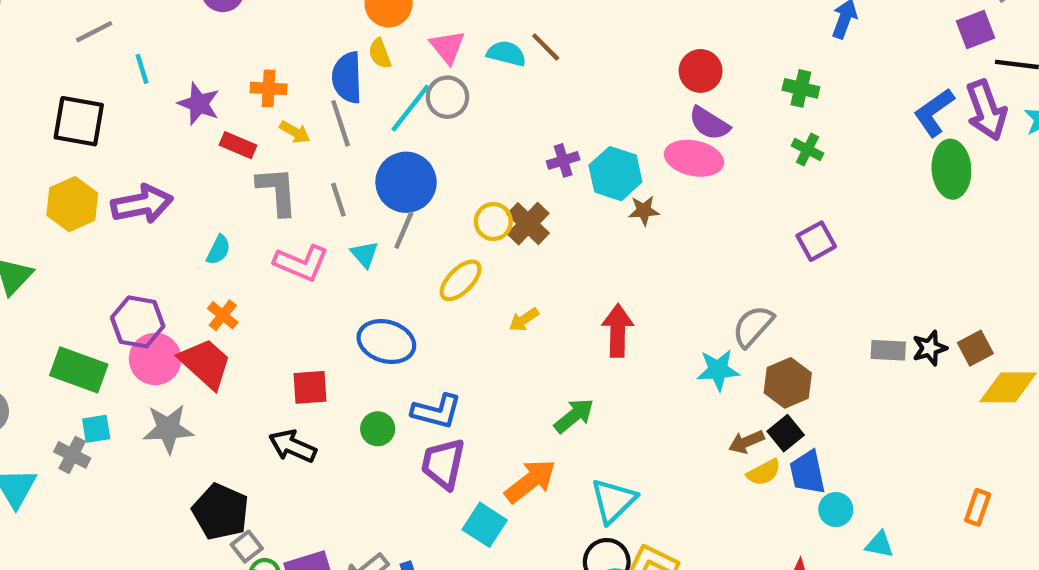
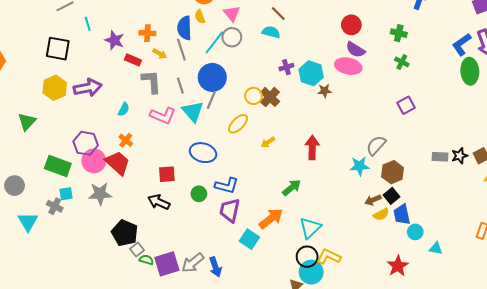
cyan semicircle: (506, 54) -> (271, 32), moved
cyan triangle: (365, 254) -> (193, 111), size x1.6

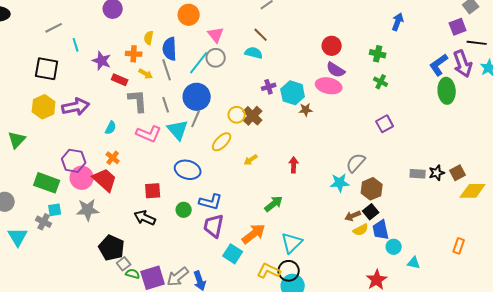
yellow semicircle: (200, 17) -> (149, 38), moved, turned 32
red arrow: (312, 147) -> (294, 165), size x0.7
yellow L-shape: (329, 257) -> (269, 271), moved

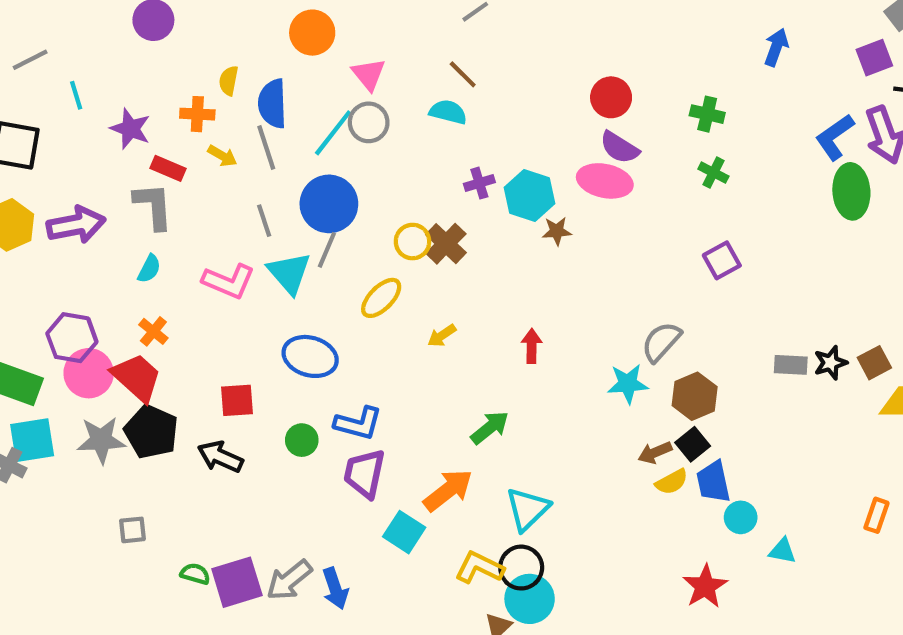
blue arrow: (398, 22) -> (776, 47), moved
gray L-shape: (138, 101) -> (153, 206), moved
cyan square: (55, 210) -> (32, 440), size x1.6
black pentagon: (112, 248) -> (151, 432), moved
gray square: (124, 264) -> (132, 530), moved, turned 32

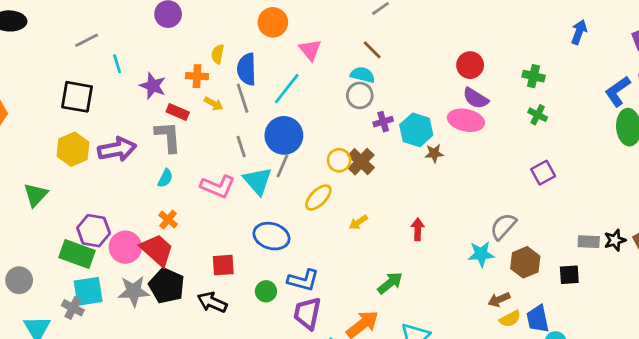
gray circle: (369, 122) -> (360, 95), moved
purple hexagon: (72, 338) -> (94, 231), moved
black square: (693, 444) -> (569, 275), moved, turned 35

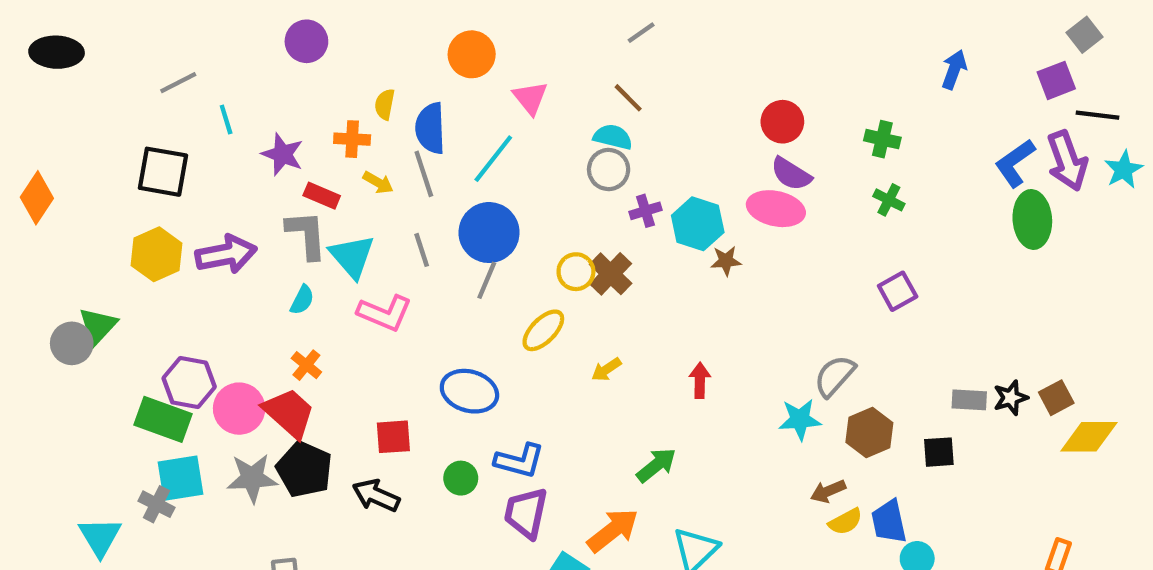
cyan triangle: (258, 181) -> (352, 256), moved
gray circle: (19, 280) -> (72, 343), moved

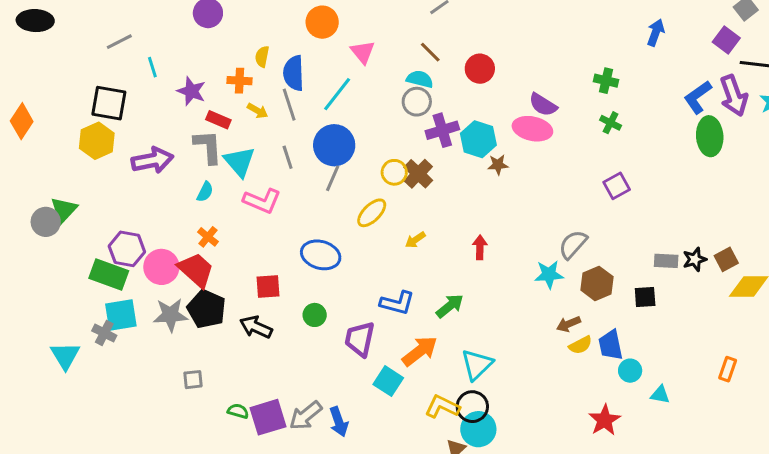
purple square: (1056, 80) -> (726, 40), turned -32
red circle: (782, 122) -> (480, 69), moved
purple cross: (645, 211) -> (442, 130), size x1.5
yellow hexagon: (156, 254) -> (97, 141), moved
blue L-shape: (519, 461) -> (397, 303), moved

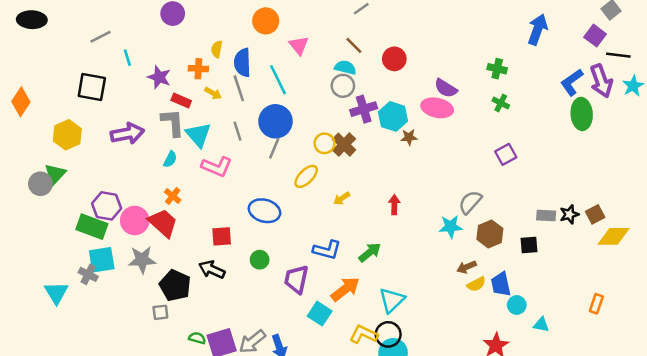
blue arrow: (656, 33) -> (538, 29), size x1.4
cyan line: (337, 94) -> (278, 80), turned -64
yellow hexagon: (97, 141) -> (67, 135), moved
black pentagon: (206, 309) -> (175, 285), moved

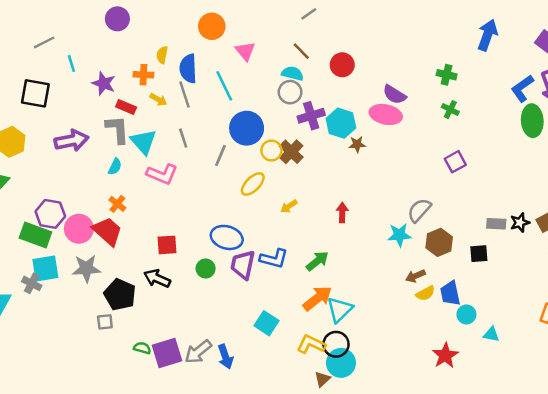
blue circle: (276, 121) -> (247, 128), moved
blue ellipse: (264, 211) -> (227, 237), moved
purple trapezoid: (296, 279) -> (243, 265), moved
orange arrow: (345, 289) -> (317, 298), moved

